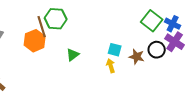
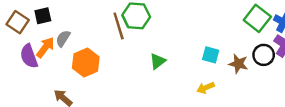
orange hexagon: (35, 41) -> (86, 62), moved
yellow arrow: (111, 66) -> (206, 88), moved, turned -96

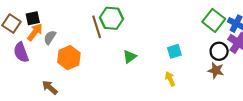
orange arrow: (45, 47) -> (35, 32), moved
cyan square: (211, 55) -> (174, 51), turned -32
brown star: (238, 64) -> (216, 70), moved
yellow arrow: (206, 88) -> (170, 79), turned 88

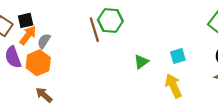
green triangle: (130, 57) -> (141, 62), moved
orange hexagon: (69, 58) -> (38, 63), moved
yellow arrow: (170, 79) -> (173, 86), size x1.5

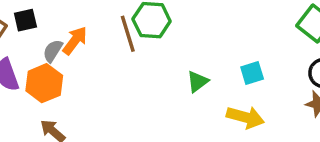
orange arrow: (28, 35) -> (75, 41), moved
yellow arrow: (173, 86) -> (245, 117), turned 130

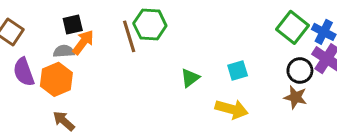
black square: (25, 20) -> (73, 24), moved
gray semicircle: (53, 51) -> (64, 51), turned 54

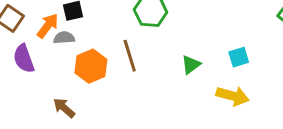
brown line: (129, 36) -> (130, 56), moved
orange arrow: (83, 42) -> (48, 26), moved
orange hexagon: (56, 79) -> (91, 66), moved

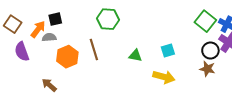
green triangle: (191, 65) -> (135, 56), turned 48

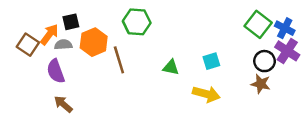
brown square: (13, 24) -> (28, 45), moved
purple semicircle: (22, 52) -> (56, 71), moved
orange hexagon: (67, 57) -> (94, 42), moved

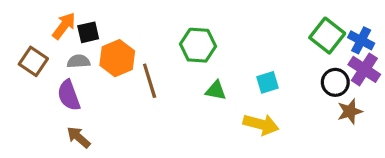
green hexagon: (137, 22) -> (198, 45), moved
orange arrow: (49, 35) -> (64, 26), moved
brown star: (261, 84) -> (350, 111), moved, turned -30

